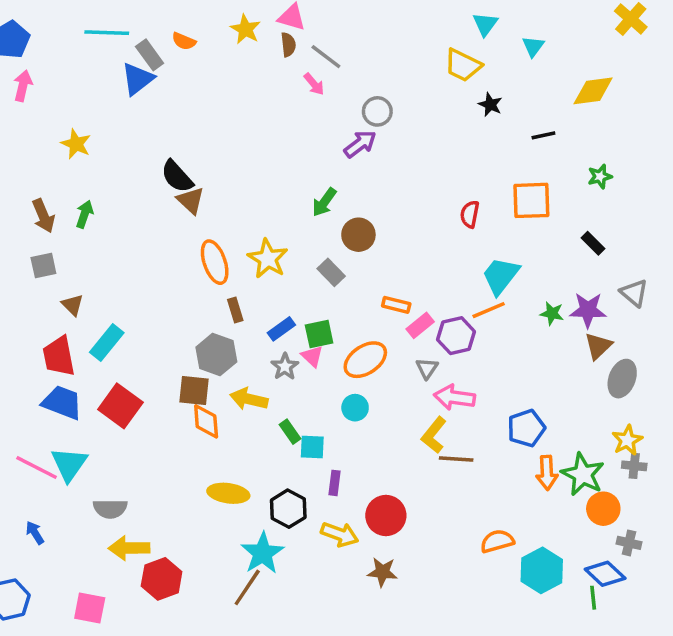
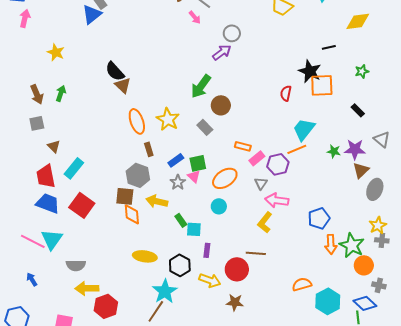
black star: (490, 105) -> (310, 71), moved, size x1.6
green arrow: (324, 202) -> (201, 86), size x1.4
brown line: (456, 459) -> (256, 253), moved

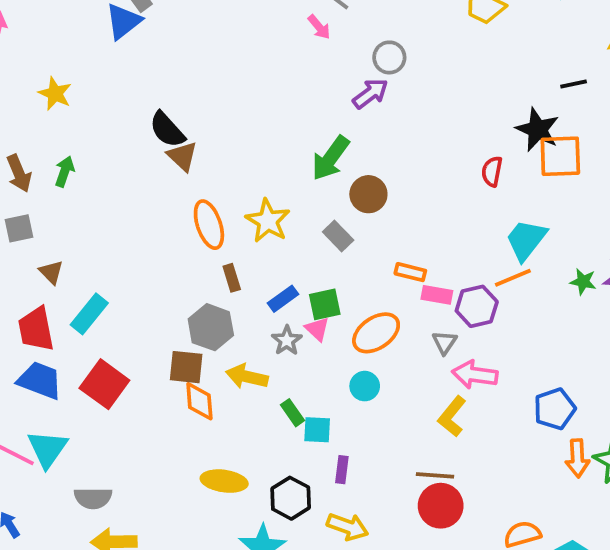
pink rectangle: (257, 158) -> (437, 295), turned 49
red circle: (237, 269) -> (441, 506), moved

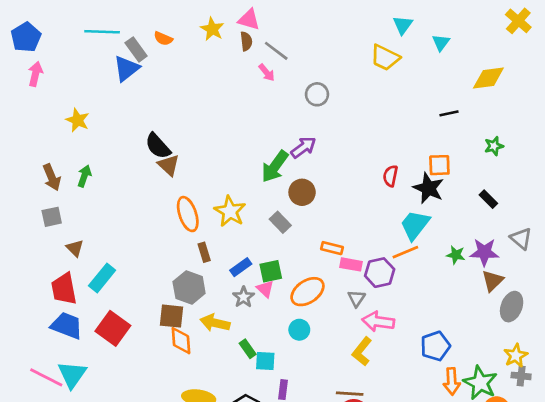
purple arrow: (370, 94) -> (303, 147), moved
black star: (538, 130) -> (429, 188), moved
orange square: (560, 156) -> (439, 165), size x0.7

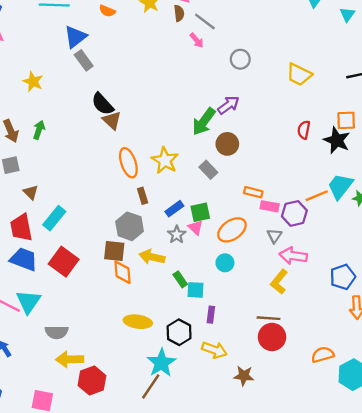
gray rectangle: (136, 49) -> (84, 60), moved
yellow trapezoid: (385, 58) -> (299, 74), moved
cyan trapezoid: (415, 225) -> (340, 186), moved

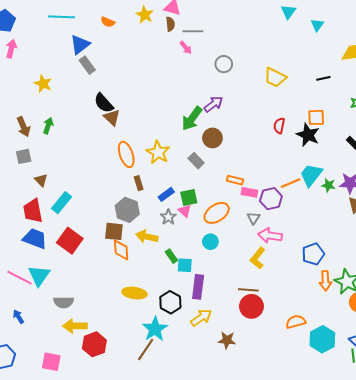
gray line: (205, 22) -> (193, 31), turned -36
purple rectangle: (211, 315) -> (198, 287), size x1.6
yellow arrow: (214, 350) -> (201, 318), turned -55

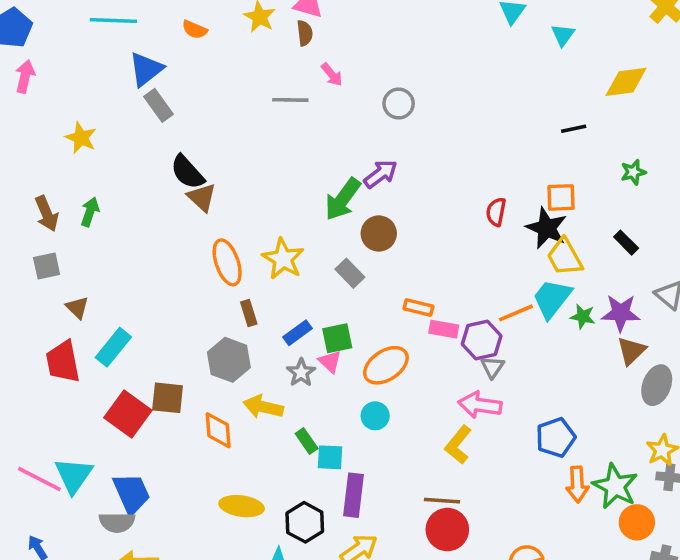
gray line: (193, 31) -> (290, 100), moved
yellow trapezoid: (275, 77) -> (565, 257), moved, turned 35
gray triangle: (254, 218) -> (492, 367), moved
brown square: (114, 231) -> (168, 398), moved
blue trapezoid: (35, 239) -> (131, 493), moved, turned 45

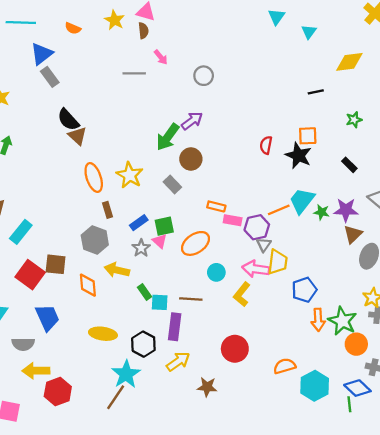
yellow trapezoid: (565, 257) -> (278, 262), moved, turned -144
cyan circle: (375, 416) -> (216, 272), moved
blue trapezoid: (131, 493) -> (47, 317), moved
brown line: (442, 501) -> (191, 299), moved

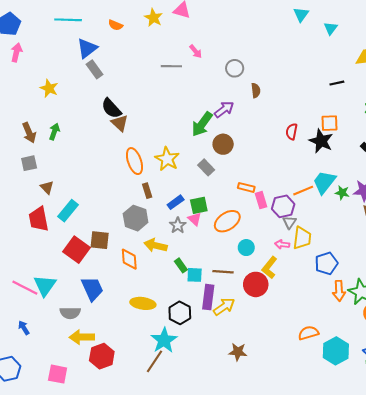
brown semicircle: (143, 31) -> (256, 90), moved
pink rectangle: (233, 220) -> (261, 200), turned 63
pink arrow: (256, 269) -> (282, 244), size x0.6
red circle: (235, 349) -> (256, 284), moved
yellow arrow: (178, 361) -> (224, 307), moved

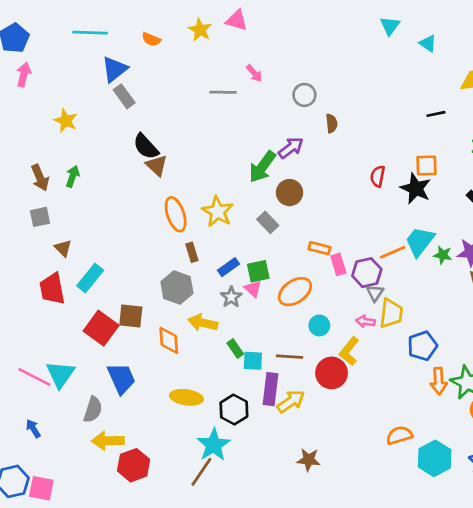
cyan triangle: (331, 28) -> (428, 43), turned -32
gray semicircle: (70, 313) -> (93, 410), turned -72
pink square: (58, 374) -> (41, 488), moved

